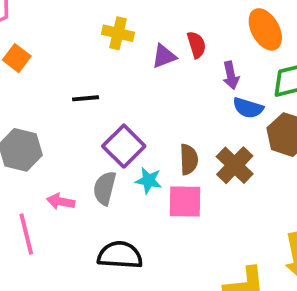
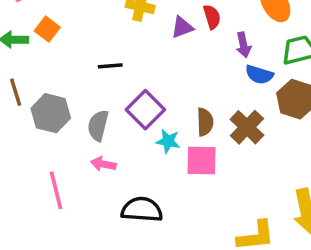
gray semicircle: (105, 188) -> (98, 125), moved
pink arrow: (61, 202) -> (103, 164), moved

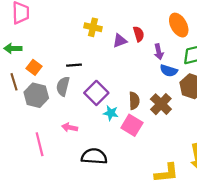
orange square: (47, 29) -> (34, 67), moved
gray semicircle: (98, 125) -> (63, 86), moved
pink square: (201, 161) -> (132, 125), turned 30

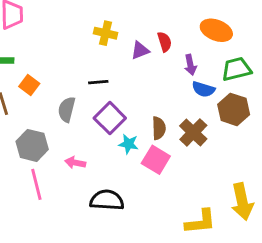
orange ellipse: (179, 25) -> (216, 30), turned -40
black line: (74, 65) -> (98, 82), moved
gray hexagon: (36, 95) -> (32, 145), moved

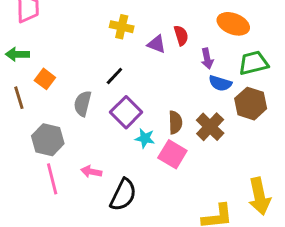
purple triangle: (140, 50) -> (156, 44), turned 42
black line: (98, 82) -> (114, 76), turned -42
pink arrow: (75, 163) -> (91, 172), moved
black semicircle: (107, 200) -> (123, 195), turned 112

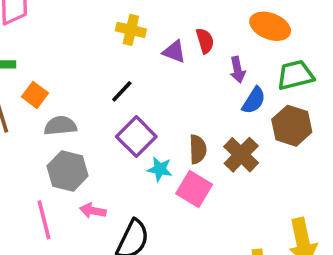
blue semicircle: (220, 83) -> (254, 100), turned -75
gray semicircle: (83, 104) -> (60, 126), moved, turned 70
gray hexagon: (48, 140) -> (68, 171), moved

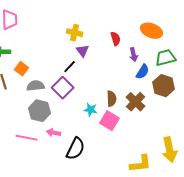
purple triangle: (174, 52) -> (83, 51), moved, turned 32
purple square: (136, 137) -> (63, 88), moved
pink line: (44, 220) -> (27, 138), turned -65

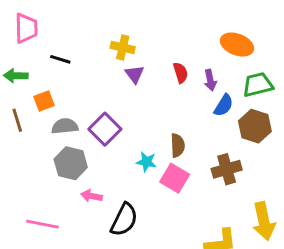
red semicircle: (116, 39) -> (181, 73), moved
black line: (70, 67) -> (60, 59), moved, turned 64
orange square: (22, 69) -> (44, 101), turned 32
brown cross: (136, 102) -> (227, 169), moved, turned 30
pink line: (27, 138) -> (42, 224), moved

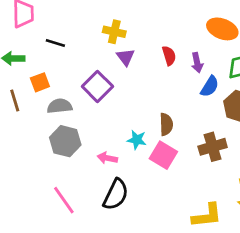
purple square: (105, 129) -> (97, 86), moved
pink arrow: (91, 196) -> (107, 158), moved
pink line: (42, 224) -> (64, 200), moved, turned 44

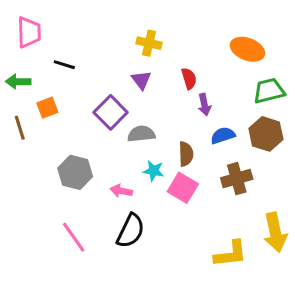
yellow cross: (114, 32) -> (149, 43), moved
purple arrow: (197, 63) -> (204, 105), moved
blue semicircle: (210, 86) -> (223, 135), moved, turned -140
gray semicircle: (60, 106) -> (141, 134), moved

